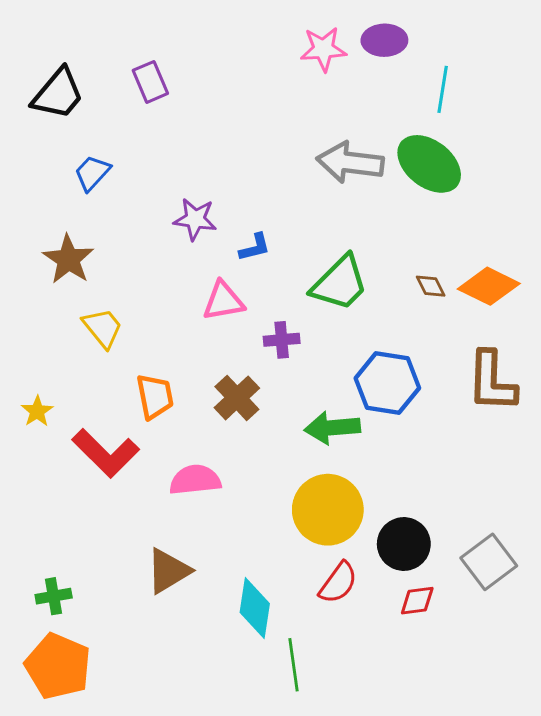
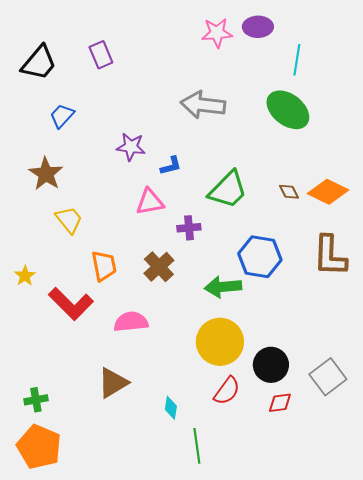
gray arrow: (350, 162) -> (203, 105), moved
cyan diamond: (255, 608) -> (171, 408), size x0.6

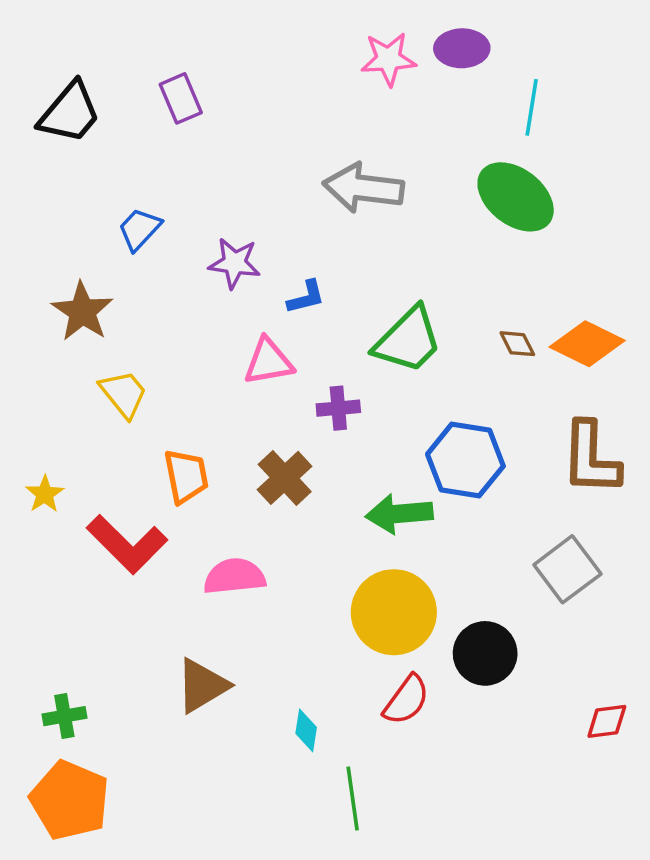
blue trapezoid: (62, 116) -> (140, 229), moved
gray square: (328, 377) -> (567, 569), moved
red diamond: (280, 403) -> (607, 721), moved

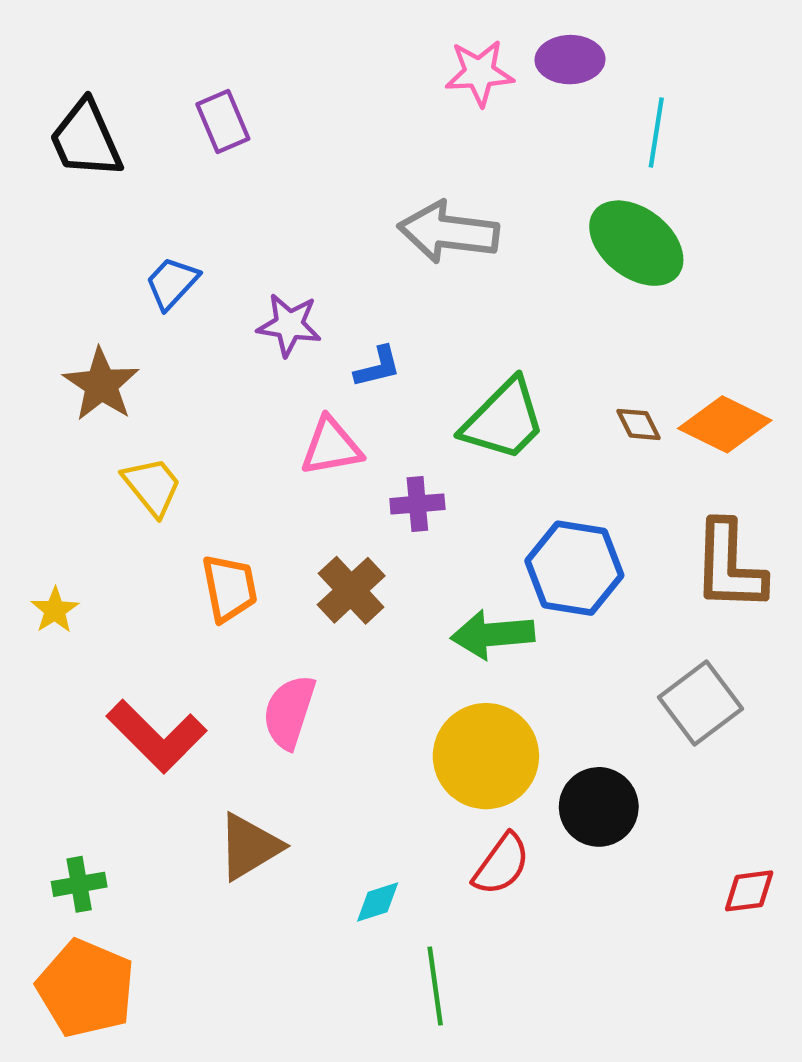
black trapezoid: (70, 113) -> (86, 139), turned 116
red L-shape: (127, 544) -> (157, 736), moved
pink semicircle: (234, 576) -> (289, 712), turned -66
cyan diamond: (306, 730) -> (378, 902), turned 63

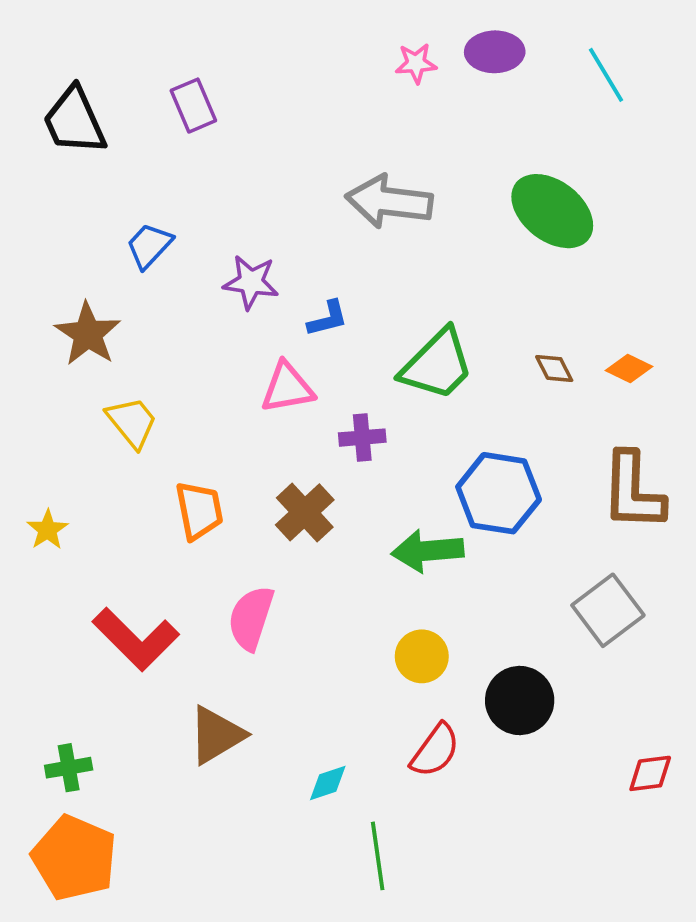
pink star: (479, 73) -> (416, 63), size x0.7
cyan line: (656, 133) -> (606, 75), moved, turned -40
orange diamond: (725, 424) -> (629, 368), size x0.6
yellow circle: (486, 756) -> (422, 656), size x0.6

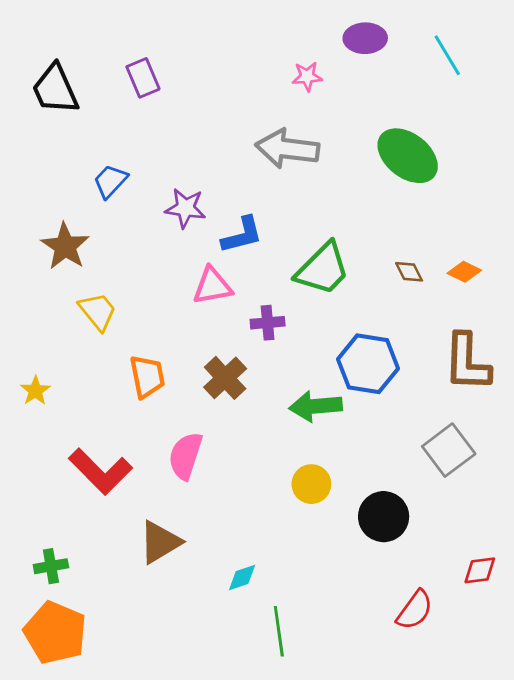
pink star: (416, 63) -> (307, 76), moved
blue L-shape: (328, 319) -> (242, 235), size x1.4
red semicircle: (435, 750) -> (415, 610), moved

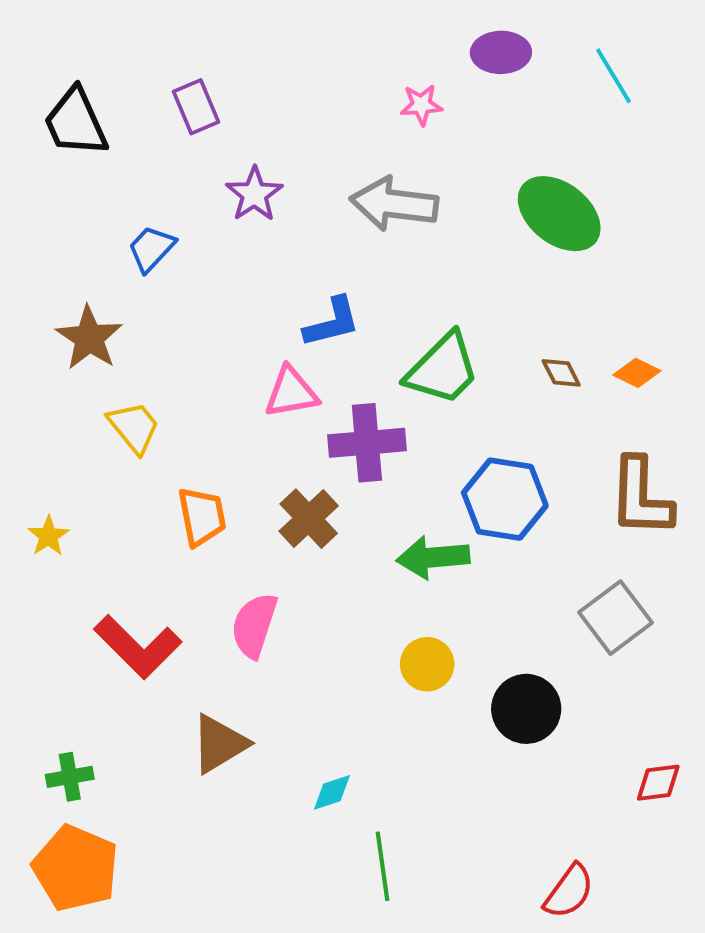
purple star: (185, 208) -> (254, 194), moved, turned 30
purple cross: (268, 323) -> (367, 443), size x1.6
red semicircle: (415, 610) -> (569, 891), moved

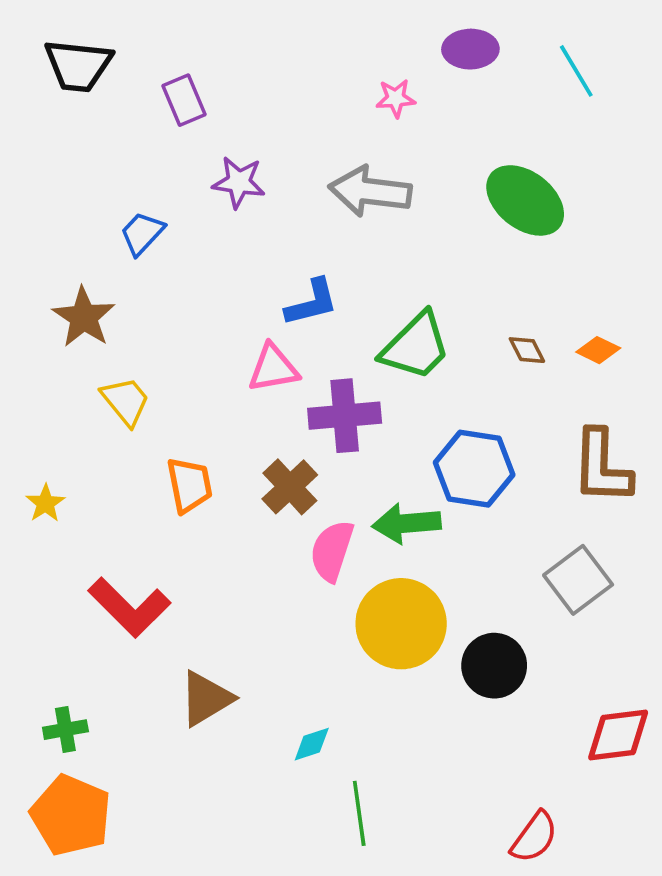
black trapezoid: (76, 122) -> (78, 65), moved, turned -60
purple star: (254, 194) -> (239, 182), turned -30
pink semicircle: (254, 625) -> (332, 551), moved
yellow circle: (427, 664) -> (401, 624), size x1.8
red diamond: (658, 783) -> (618, 735), size x1.5

